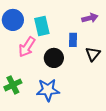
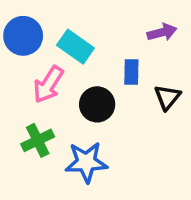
cyan rectangle: (42, 26) -> (75, 47), turned -42
green cross: (13, 85) -> (38, 140), moved

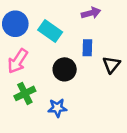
purple arrow: (162, 32) -> (91, 13), moved
pink arrow: (48, 85) -> (18, 61), moved
blue star: (86, 162) -> (57, 108), size x0.7

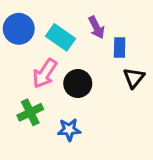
purple arrow: (91, 13) -> (96, 27), moved, turned 78
blue rectangle: (87, 48) -> (120, 48), moved
pink arrow: (18, 61) -> (45, 73), moved

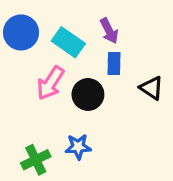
blue rectangle: (120, 48) -> (114, 63), moved
black triangle: (134, 78) -> (152, 88), turned -35
green cross: (30, 112) -> (36, 160), moved

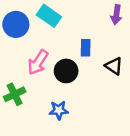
purple arrow: (109, 31) -> (116, 15), moved, turned 36
cyan rectangle: (68, 42) -> (49, 16), moved
green cross: (36, 160) -> (15, 94), moved

